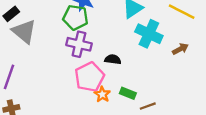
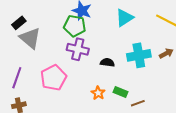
cyan cross: (149, 34) -> (139, 55), moved, turned -35
pink pentagon: (89, 77) -> (53, 78), moved

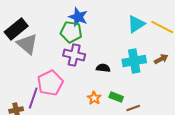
cyan triangle: (125, 18) -> (136, 24), moved
black rectangle: (19, 23) -> (16, 29), size x1.6
purple line: (17, 78) -> (33, 98), moved

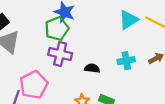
green pentagon: (71, 32) -> (57, 29), turned -30
cyan cross: (134, 61) -> (126, 61), size x0.7

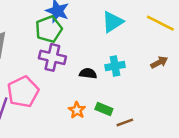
cyan triangle: (128, 20) -> (113, 22), moved
cyan cross: (126, 61) -> (115, 66), moved

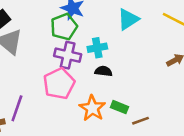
cyan cross: (115, 66) -> (97, 48), moved
pink pentagon: (23, 92) -> (59, 84), moved
orange star: (77, 110) -> (92, 108), size x1.5

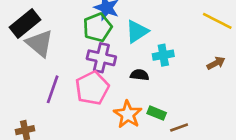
cyan triangle: (128, 19) -> (137, 31), moved
cyan cross: (97, 48) -> (163, 55), moved
purple line: (17, 108) -> (53, 89), moved

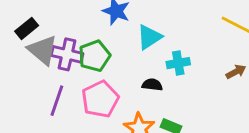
black rectangle: (25, 24) -> (27, 28), size x0.7
green pentagon: (97, 27) -> (94, 56), moved
purple cross: (101, 58) -> (67, 54), moved

